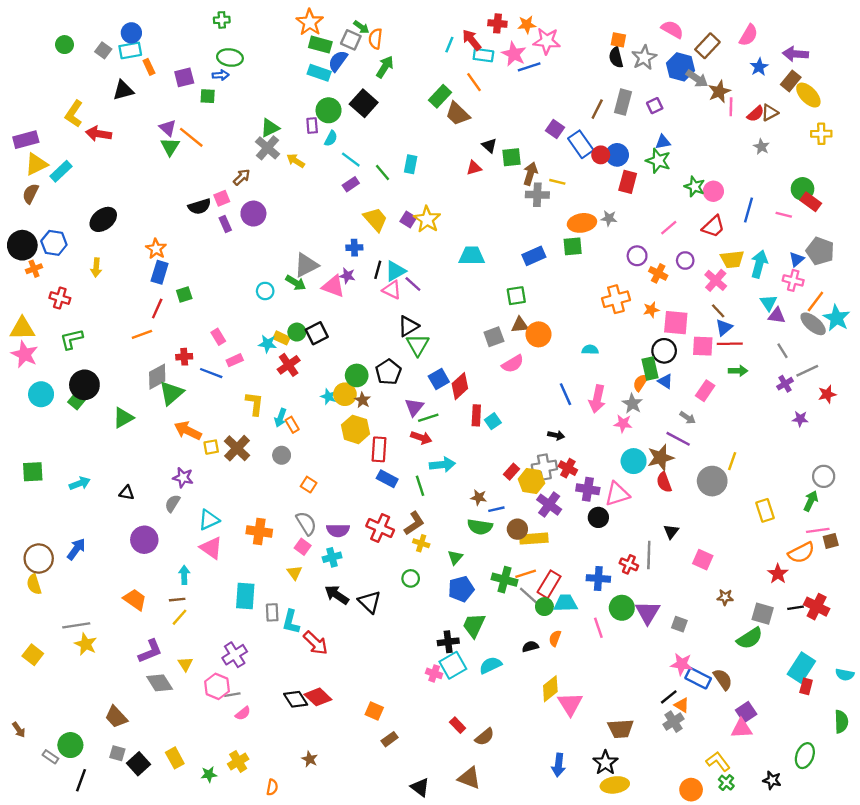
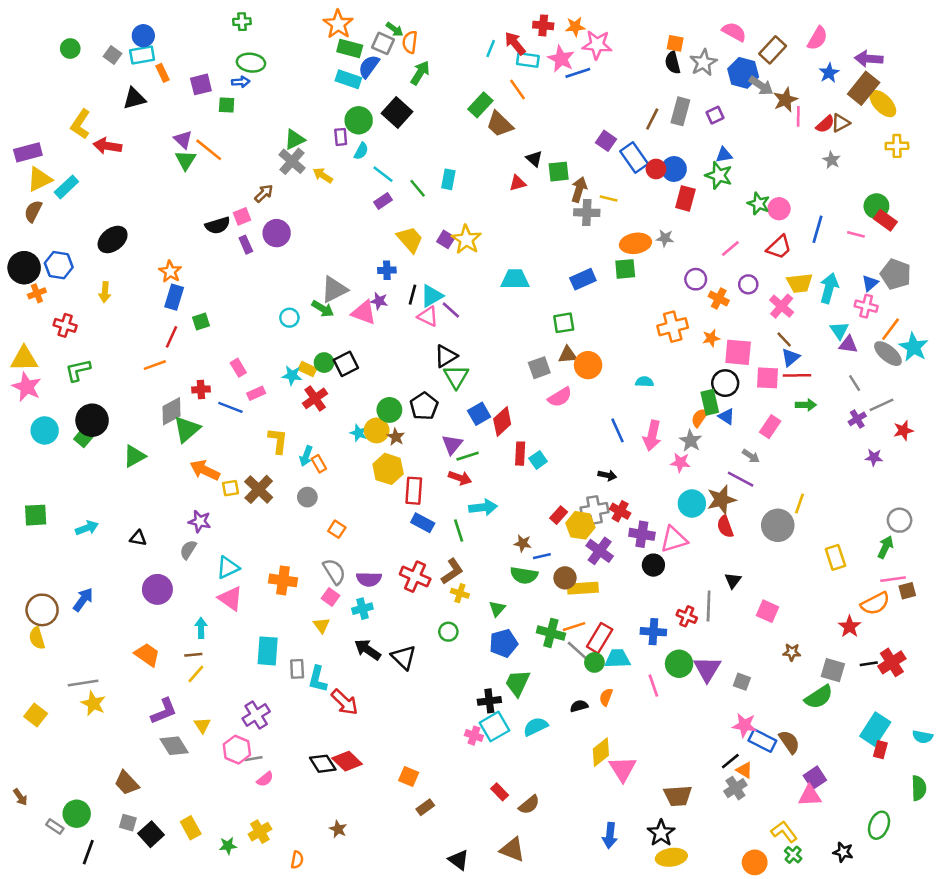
brown rectangle: (791, 81) -> (864, 88), size x1.4
red cross: (817, 607) -> (892, 662), turned 30

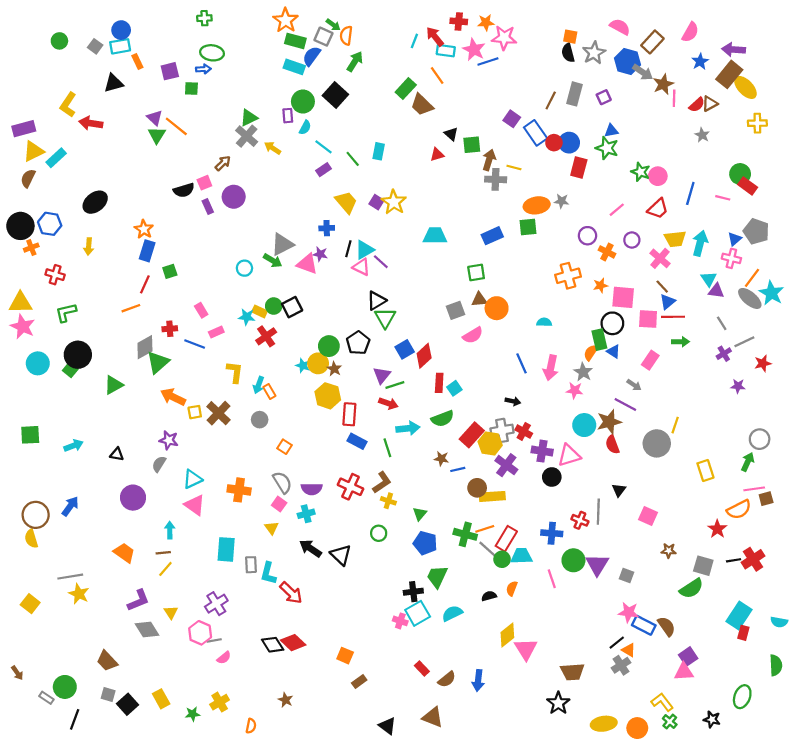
red rectangle: (559, 515) -> (472, 435), size x1.6
green semicircle: (524, 575) -> (442, 419), moved, turned -30
blue pentagon: (503, 643) -> (425, 543), turned 30
blue arrow: (610, 835) -> (478, 680), moved
yellow ellipse: (671, 857) -> (604, 724), moved

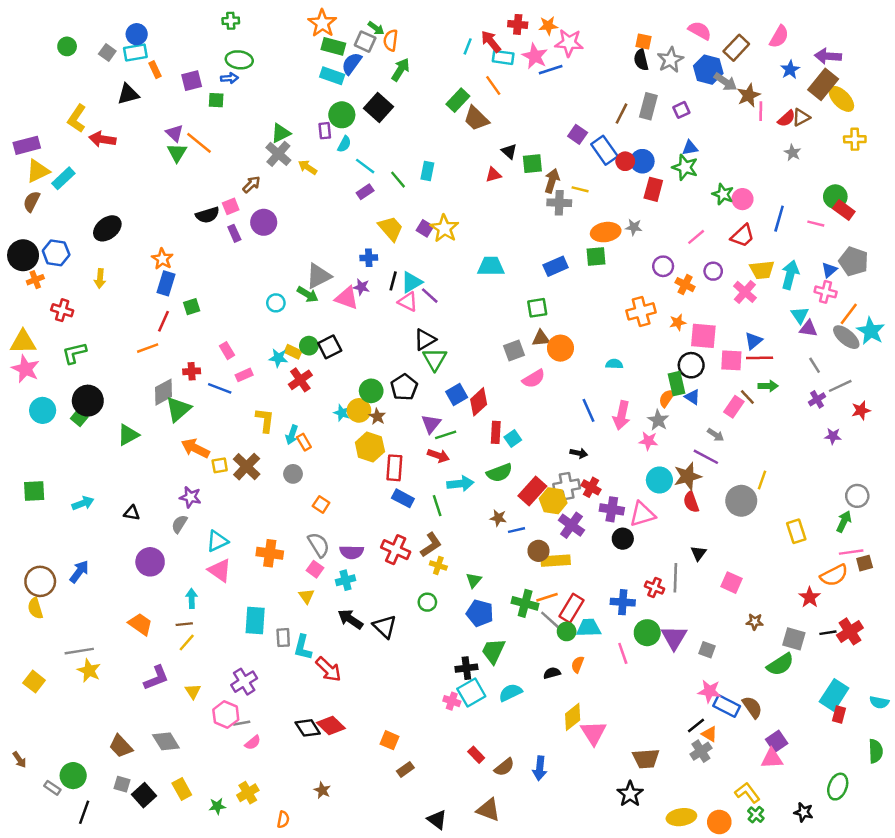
brown line: (662, 287) -> (747, 397), moved
gray diamond: (147, 630) -> (166, 741), moved

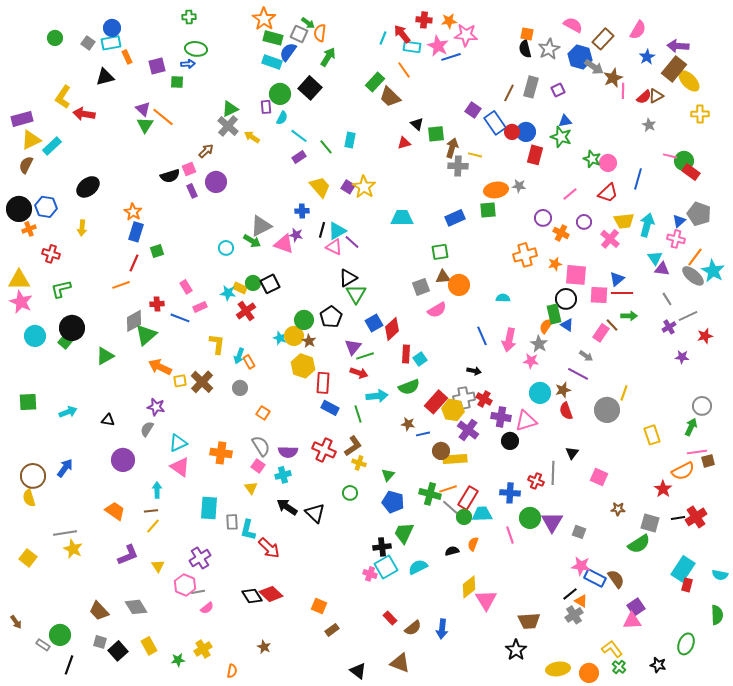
pink line: (816, 224) -> (670, 156), moved
brown star: (688, 476) -> (563, 390), size x0.7

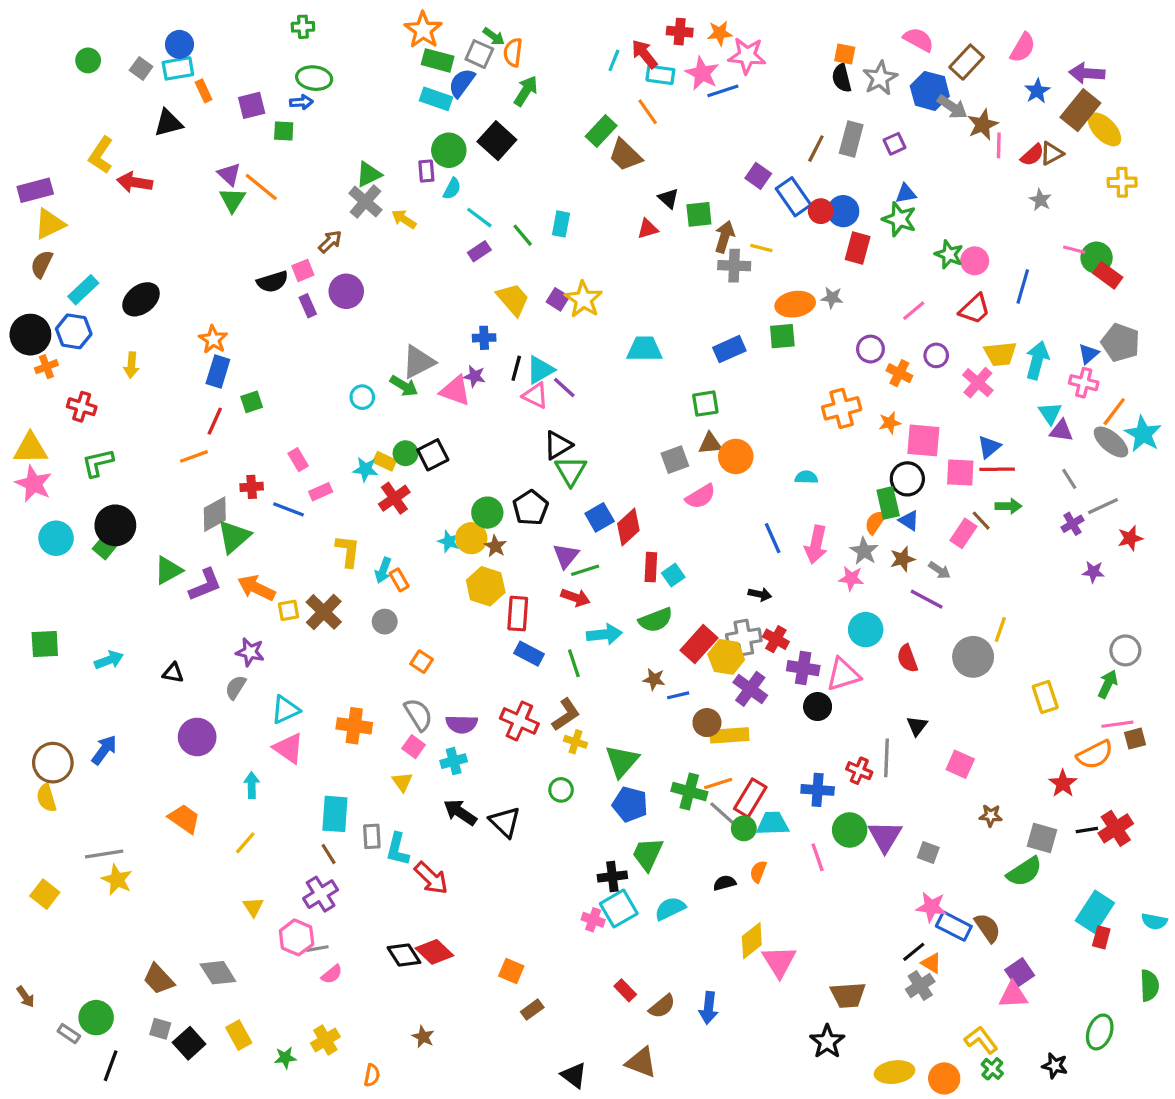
cyan rectangle: (52, 146) -> (83, 290), moved
brown star: (563, 390) -> (903, 559), moved
green triangle: (388, 475) -> (622, 761), size x1.6
brown line: (151, 511) -> (329, 854), moved, turned 64
purple L-shape: (128, 555) -> (205, 585), moved

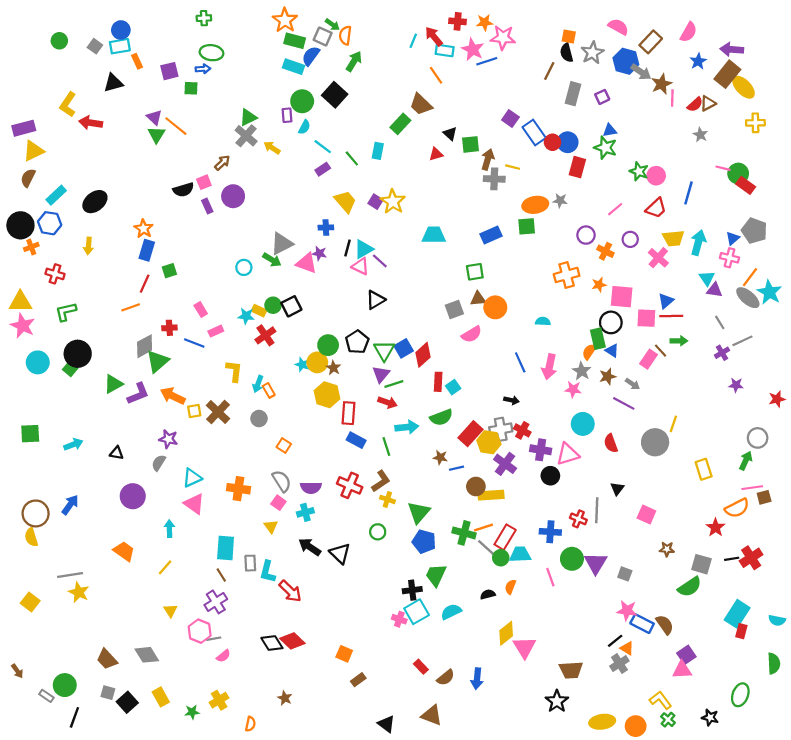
green rectangle: (601, 131) -> (400, 124), moved
brown line: (816, 149) -> (549, 71), moved
green triangle: (571, 471) -> (384, 351), moved
red star: (1130, 538) -> (777, 399), moved

